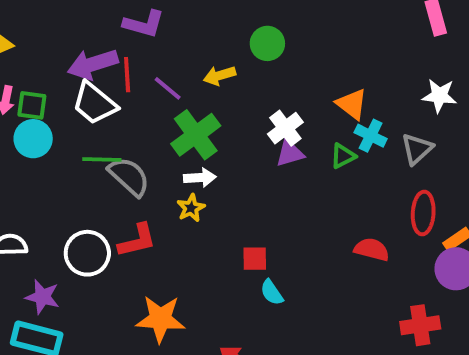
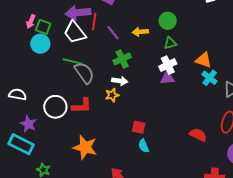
orange triangle: (352, 104) -> (204, 60), turned -30
green cross: (196, 135) -> (122, 59), size x0.7
green triangle: (343, 156) -> (170, 43), moved

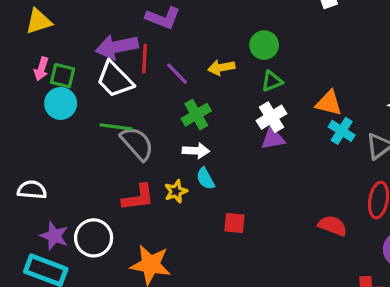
yellow star: (112, 95) -> (176, 191), moved
white circle: (55, 107) -> (94, 238), moved
cyan semicircle: (144, 146) -> (205, 179), moved

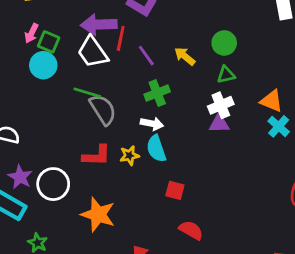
yellow arrow: (221, 67) -> (185, 56), turned 40
cyan semicircle: (205, 179) -> (156, 149), size x1.4
red semicircle: (333, 226) -> (191, 230), moved

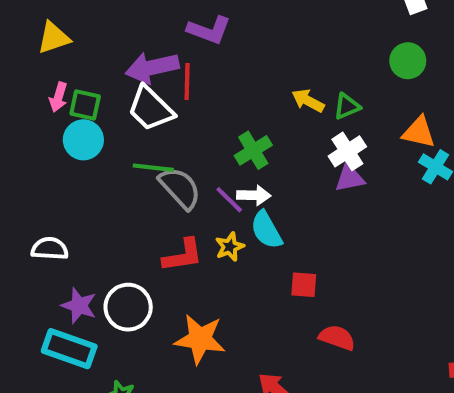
green circle: (224, 43) -> (408, 61), moved
purple line: (146, 56) -> (229, 200), moved
yellow arrow: (185, 56) -> (308, 101), moved

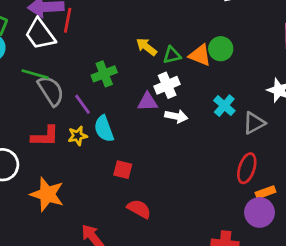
green circle: (408, 61) -> (221, 49), moved
orange triangle: (419, 132) -> (200, 55), moved
purple triangle: (350, 178) -> (148, 102), moved
white arrow: (254, 195) -> (176, 116), moved

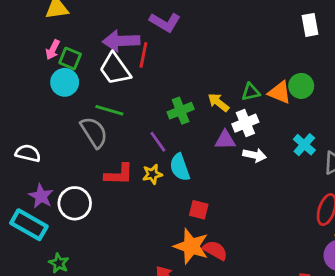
yellow arrow: (146, 47) -> (218, 102), moved
gray semicircle: (51, 91) -> (94, 132), moved
orange star: (47, 194) -> (191, 246), moved

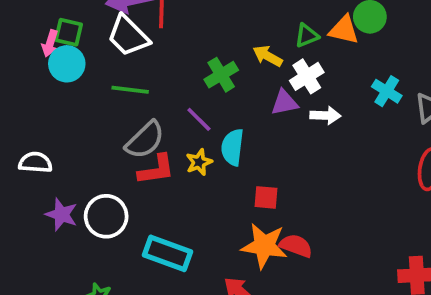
pink arrow: (53, 50) -> (50, 43), moved
gray semicircle: (94, 132) -> (145, 140), moved, turned 88
cyan semicircle: (180, 167) -> (232, 147), turned 36
cyan rectangle: (29, 225) -> (168, 253), moved

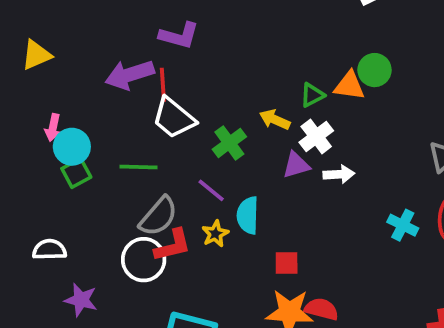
green square: (69, 32) -> (76, 173), moved, turned -36
white trapezoid: (128, 36) -> (174, 118), moved
cyan cross: (387, 91) -> (403, 225), moved
white circle: (106, 216) -> (144, 260), moved

